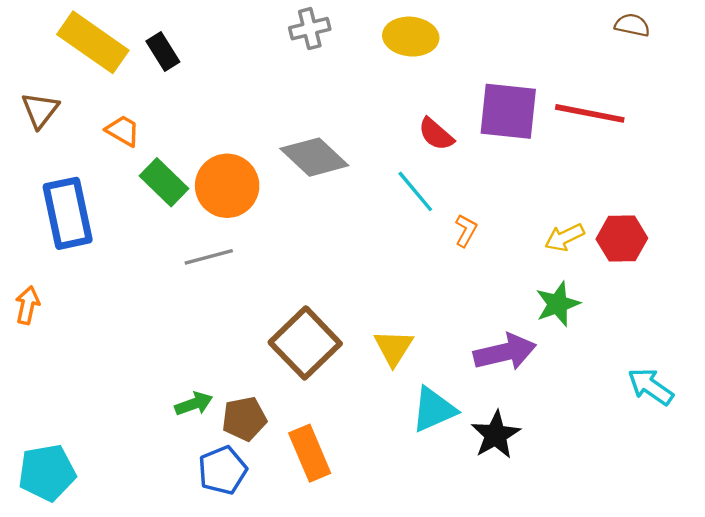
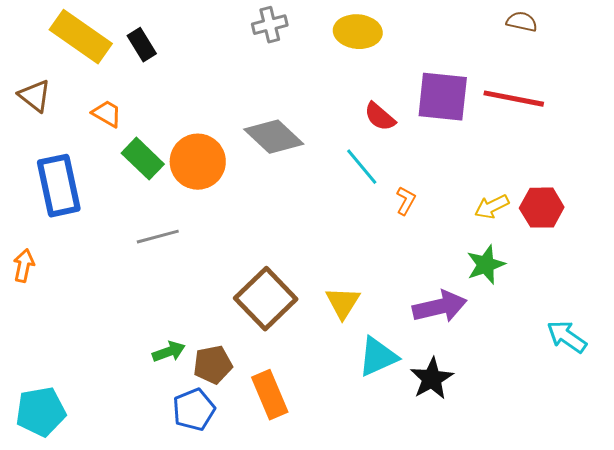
brown semicircle: (632, 25) -> (522, 22), moved
brown triangle: (40, 110) -> (35, 96), turned -30
gray line: (209, 257) -> (158, 237), moved

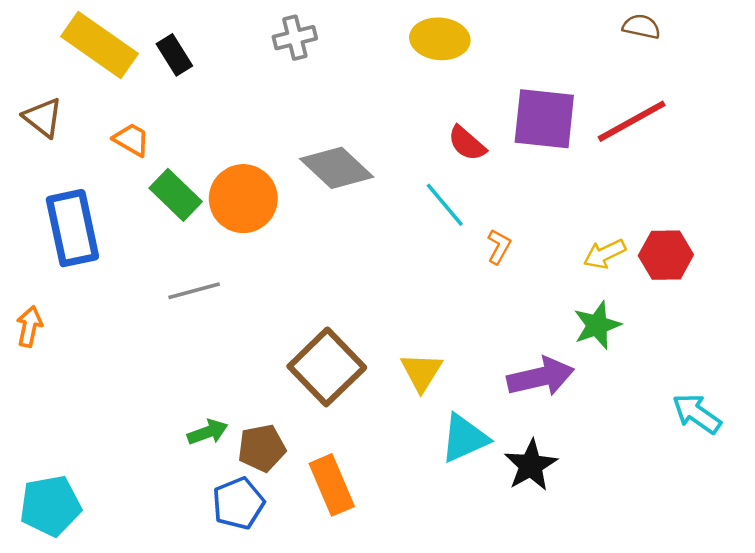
gray cross: (270, 25) -> (295, 38), moved
red line: (514, 99) -> (632, 121), turned -40

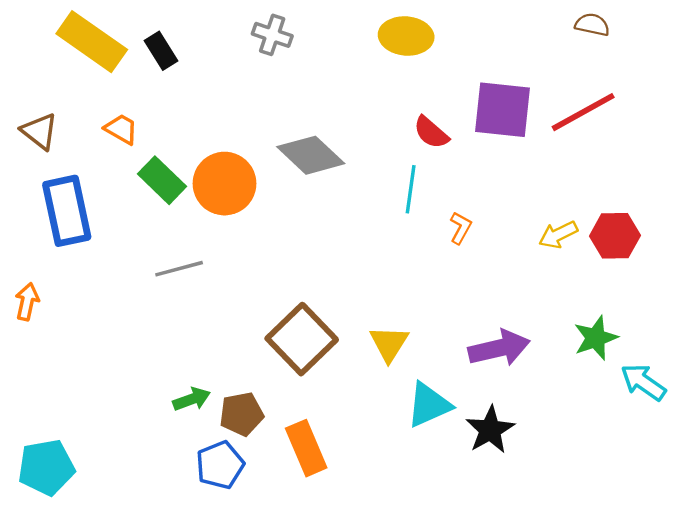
gray cross: (295, 38) -> (272, 35), turned 33
brown triangle: (43, 118) -> (39, 131), moved
cyan line: (445, 205) -> (411, 189), turned 48
green star: (597, 325) -> (596, 338), moved

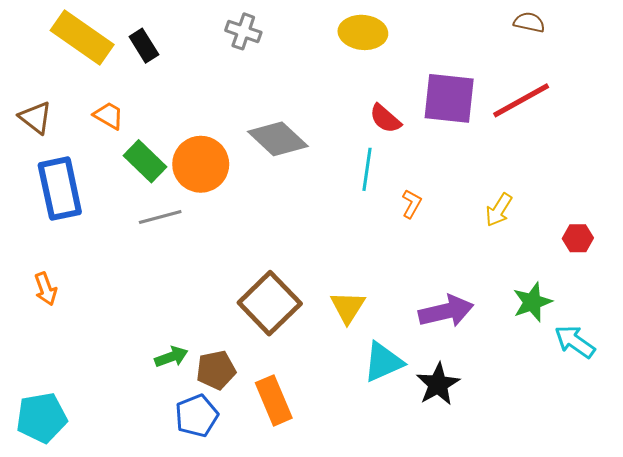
yellow arrow: (558, 235) -> (499, 210), turned -32
red hexagon: (615, 236) -> (578, 238), moved, size x0.7
gray line: (179, 269) -> (160, 217), moved
orange arrow: (27, 302) -> (46, 289), moved, turned 148

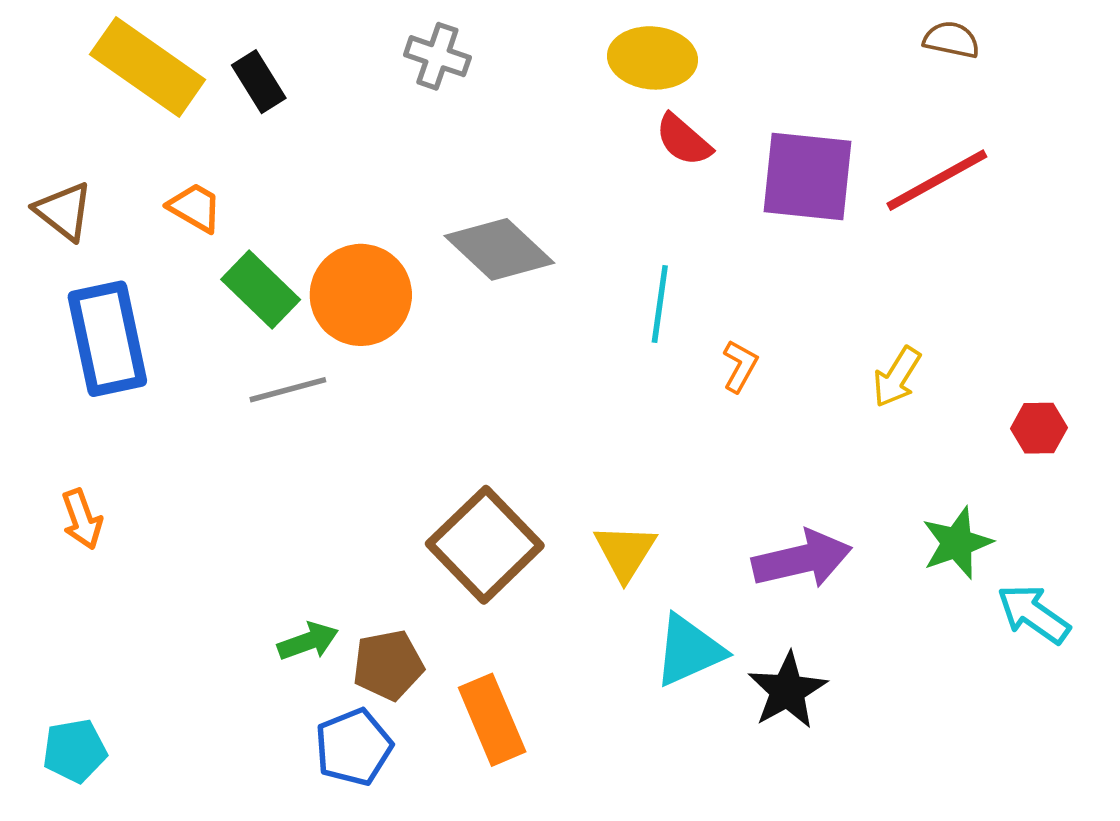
red semicircle: (385, 119) -> (683, 140), moved
cyan pentagon: (42, 418) -> (75, 751), size x0.7

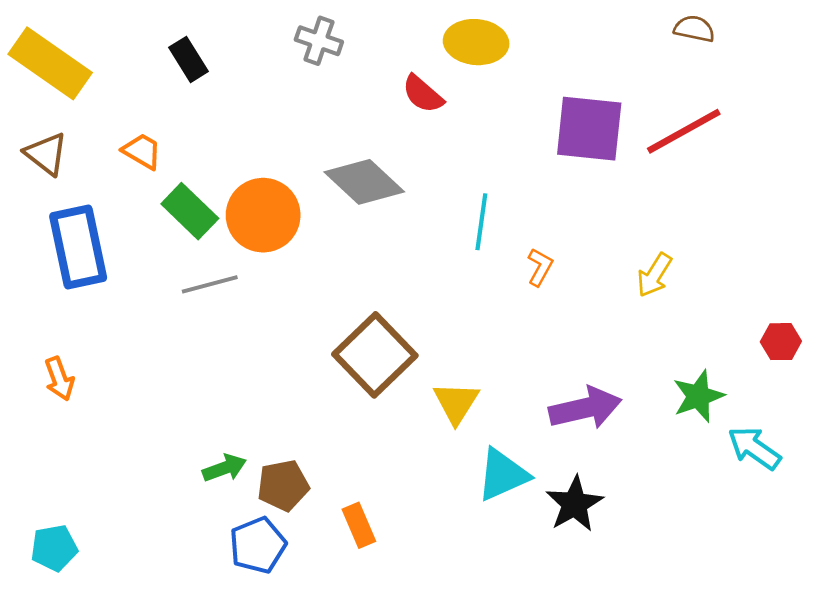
yellow rectangle: (148, 67) -> (50, 63), moved
red semicircle: (683, 140) -> (423, 94), moved
red hexagon: (1039, 428) -> (781, 342), moved
brown square: (485, 545) -> (375, 355), moved
orange rectangle: (492, 720) -> (359, 525), size x0.7

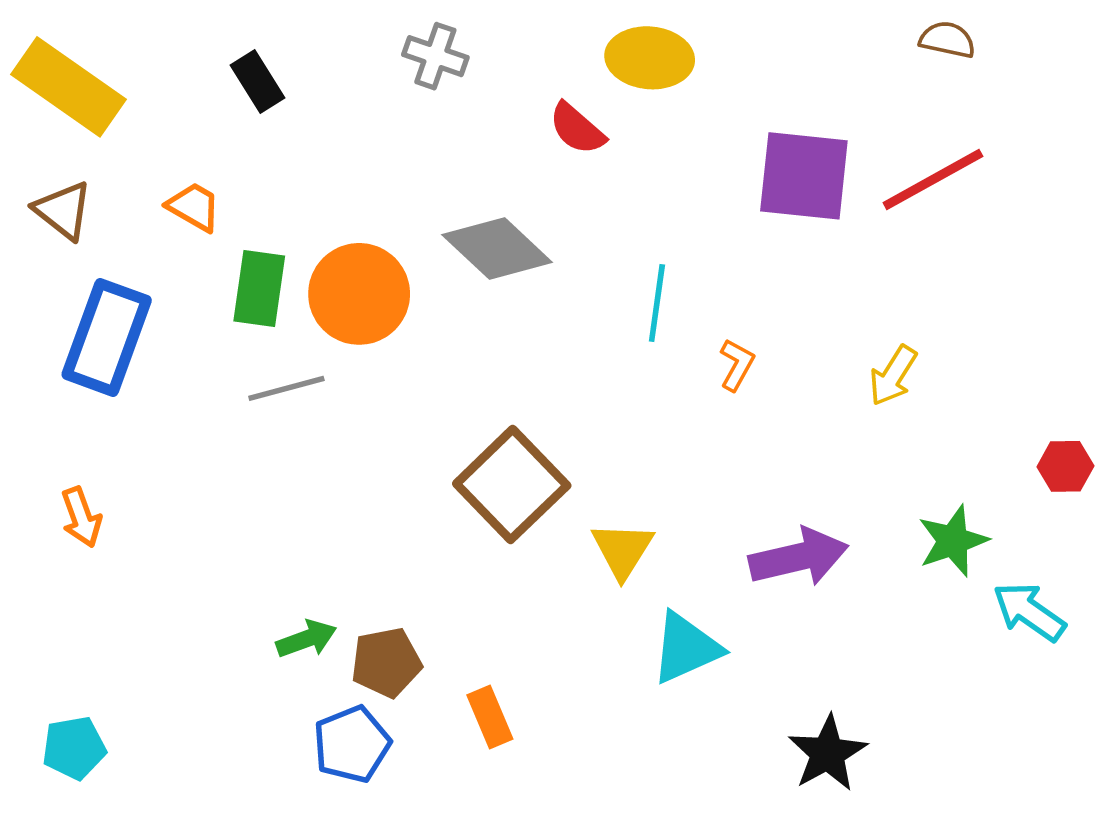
green rectangle: (190, 211) -> (259, 288), turned 54
blue rectangle: (78, 247) -> (107, 337), turned 32
black star: (575, 504) -> (828, 753), moved

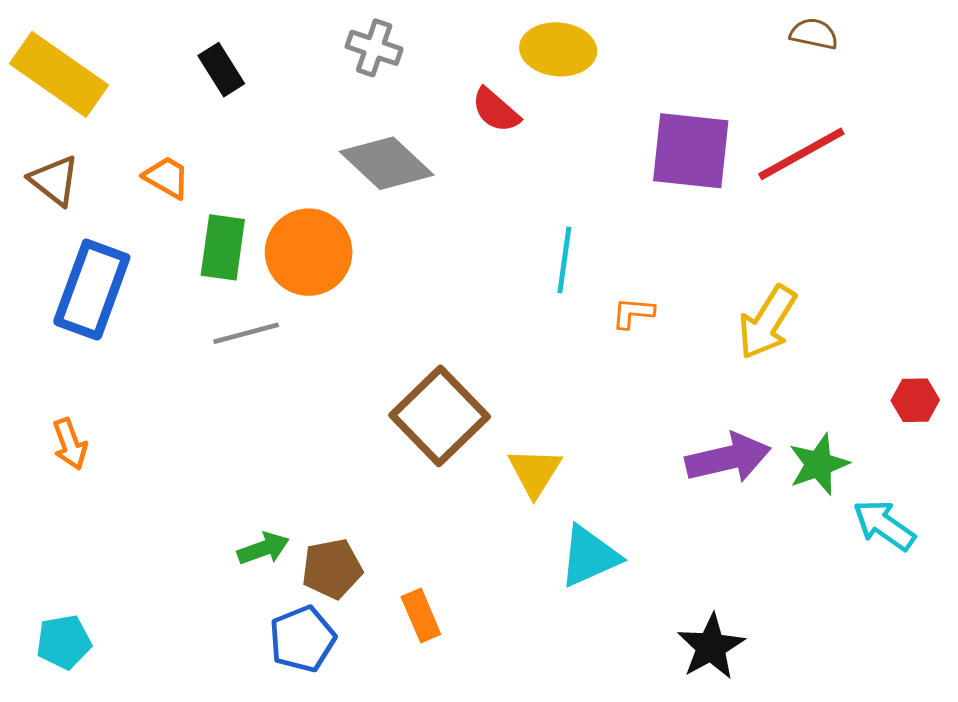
gray diamond: (497, 249) -> (387, 163), moved
orange L-shape: (737, 365) -> (633, 313), turned -114
yellow arrow: (893, 376) -> (767, 322), size x1.4
purple arrow: (799, 557) -> (728, 458), moved

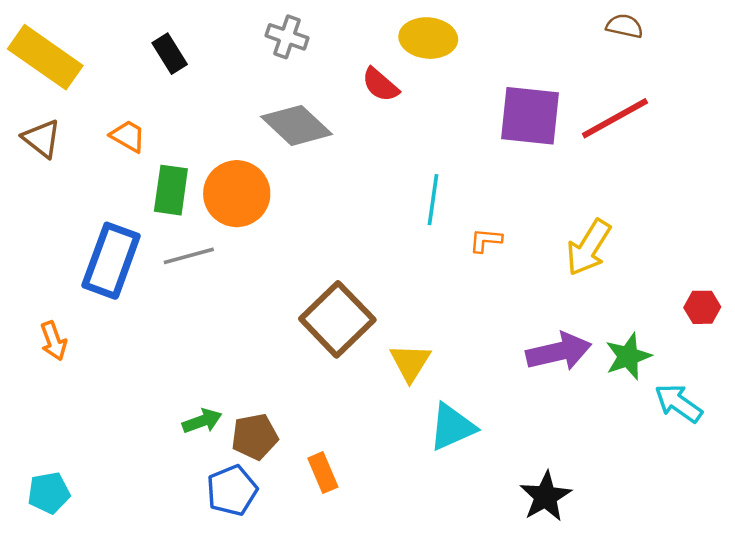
blue rectangle: (92, 290) -> (111, 261), moved

